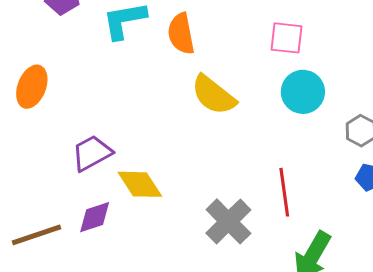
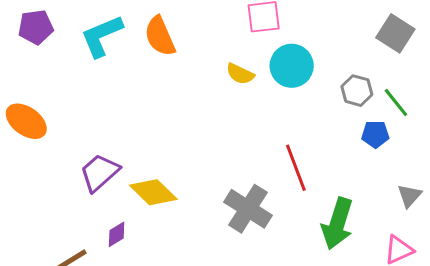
orange ellipse: (32, 87) -> (26, 121), turned -63
yellow semicircle: (214, 95) -> (240, 74), moved, size x0.6
purple diamond: (95, 217) -> (117, 234), size x0.7

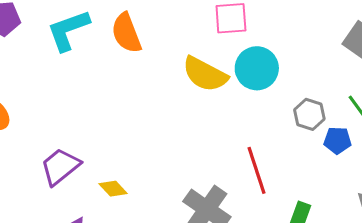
yellow semicircle: (240, 74) -> (205, 74), size x1.6
gray hexagon: (357, 91) -> (309, 114), moved
yellow diamond: (153, 192) -> (113, 189), size x0.6

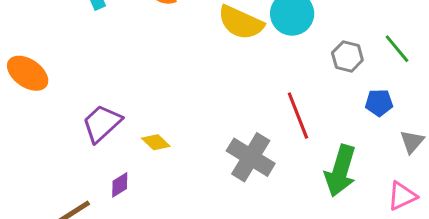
blue pentagon: (337, 140) -> (379, 103), moved

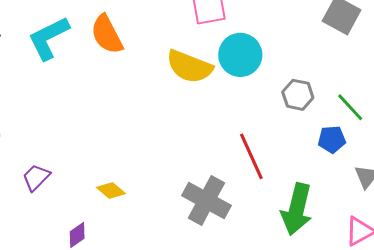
green line: (397, 49) -> (350, 107), moved
purple trapezoid: (102, 123) -> (36, 177), moved, size x0.7

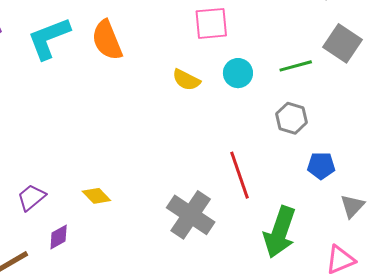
cyan circle: (240, 55) -> (238, 73), size x0.7
yellow semicircle: (189, 67) -> (186, 80), size x0.6
green line: (350, 107) -> (296, 66), moved, turned -68
purple trapezoid: (36, 177) -> (31, 197), moved

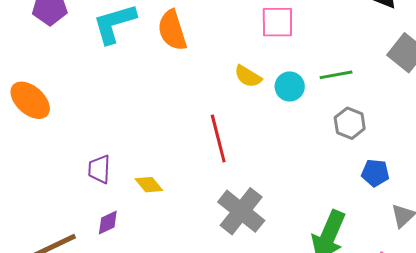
green line: (296, 66) -> (336, 75), moved
cyan circle: (238, 73) -> (290, 86), moved
red line: (240, 175) -> (218, 139), moved
purple trapezoid: (31, 197) -> (99, 169), moved, turned -52

